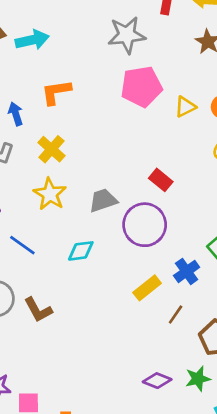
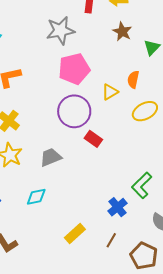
yellow triangle: (185, 107) -> (110, 92), moved
purple circle: (145, 225) -> (74, 111), moved
yellow rectangle: (147, 288) -> (75, 234), moved

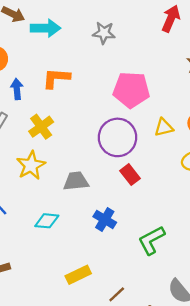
gray star: (60, 30) -> (104, 33), moved, size x0.7
green L-shape: (142, 185) -> (151, 240), moved
blue cross: (118, 207) -> (105, 219), moved, turned -36

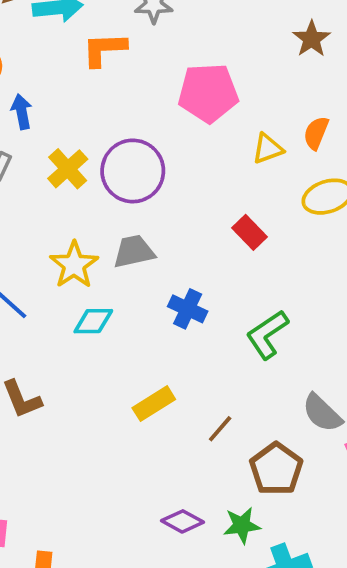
orange L-shape: (56, 78) -> (104, 49), moved
purple circle: (118, 137) -> (133, 171), moved
yellow star: (31, 165) -> (74, 265), moved
red rectangle: (130, 175) -> (250, 232), moved

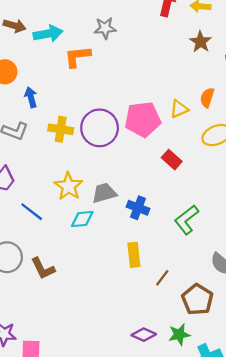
pink pentagon: (208, 93) -> (143, 119), moved
yellow cross: (68, 169) -> (61, 129), turned -35
gray trapezoid: (134, 252) -> (104, 193), moved
yellow rectangle: (154, 404) -> (134, 255), moved, turned -60

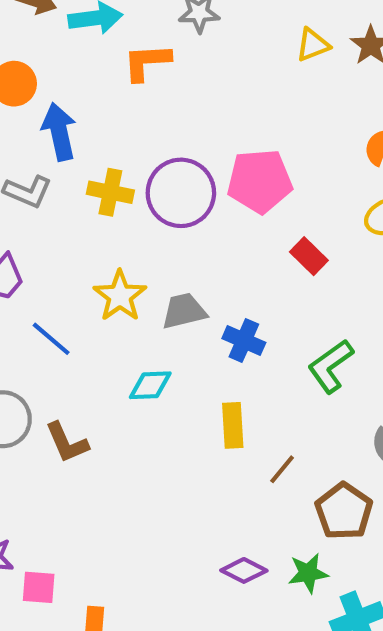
blue arrow: (31, 97) -> (59, 132), size x1.5
yellow triangle: (179, 109) -> (313, 45), moved
cyan diamond: (82, 219) -> (150, 385), moved

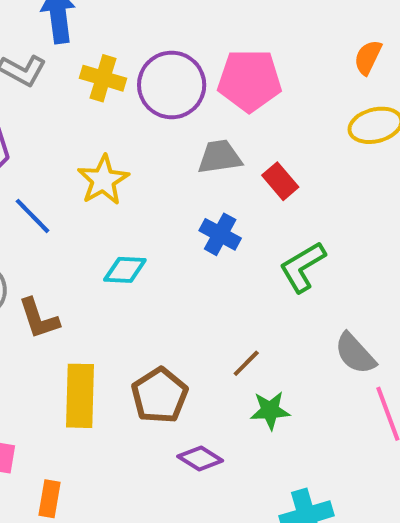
red rectangle: (309, 256) -> (280, 181), moved
gray trapezoid: (184, 311) -> (220, 157), moved
yellow rectangle: (233, 425) -> (80, 396), moved, size x1.4
brown pentagon: (344, 511) -> (160, 395), moved
green star: (308, 573) -> (270, 410), moved

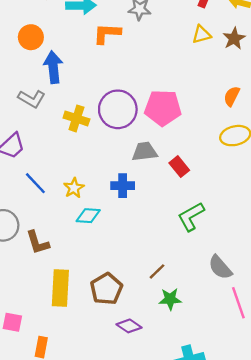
yellow cross: (103, 78) -> (76, 118), moved
yellow star: (103, 180) -> (74, 188), moved, size x0.7
blue cross: (220, 234) -> (123, 186), moved, turned -30

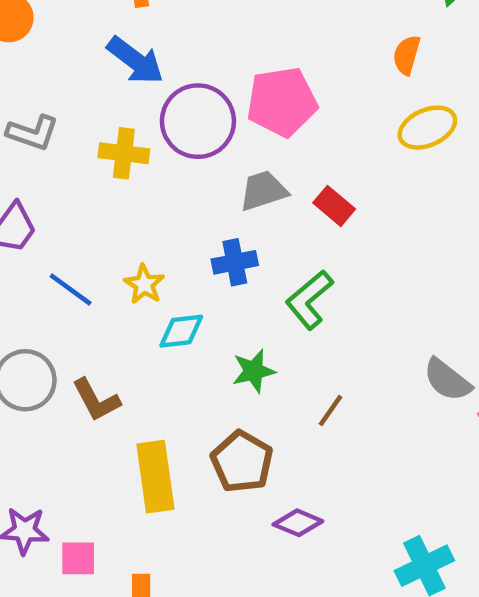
blue arrow: (53, 67) -> (135, 60), moved, turned 144
green L-shape: (191, 216) -> (309, 300), moved
green star: (170, 299) -> (254, 371), moved

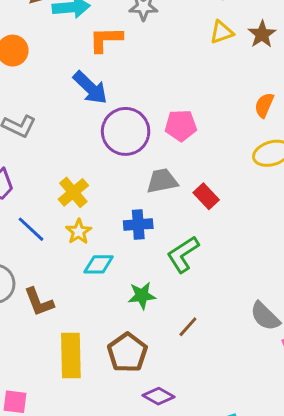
pink pentagon: (282, 102) -> (181, 126), size x0.7
yellow cross: (124, 153) -> (73, 192), moved, turned 36

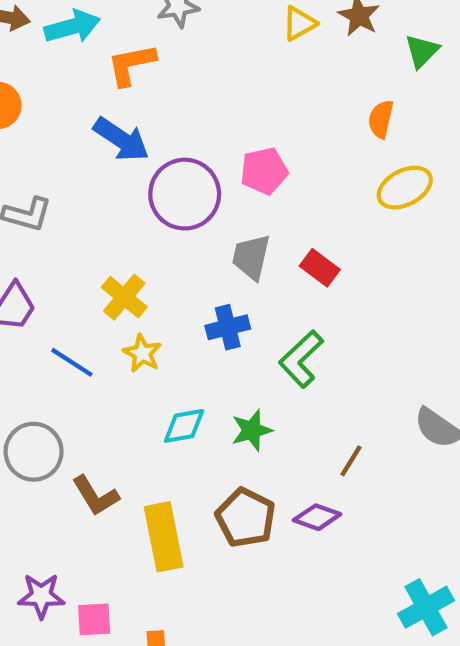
gray trapezoid: (162, 181) -> (251, 257), turned -56
cyan diamond: (99, 264) -> (184, 426), moved
brown L-shape: (39, 302) -> (96, 496), moved
brown line: (188, 327) -> (351, 461), moved
purple diamond: (158, 396) -> (317, 517), moved

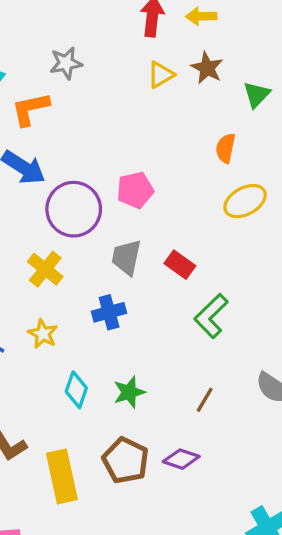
yellow cross: (124, 297) -> (45, 269), moved
green L-shape: (301, 359) -> (211, 316), moved
cyan diamond: (184, 426) -> (76, 390), turned -60
brown line: (351, 461) -> (205, 400), moved

